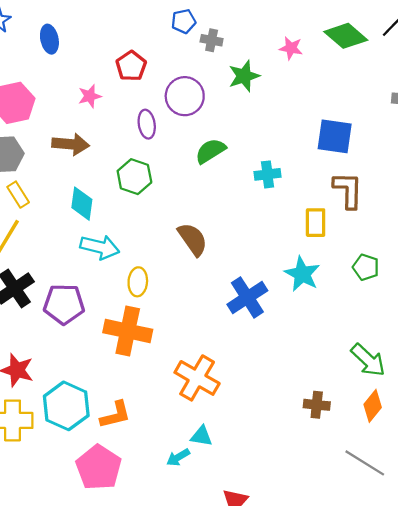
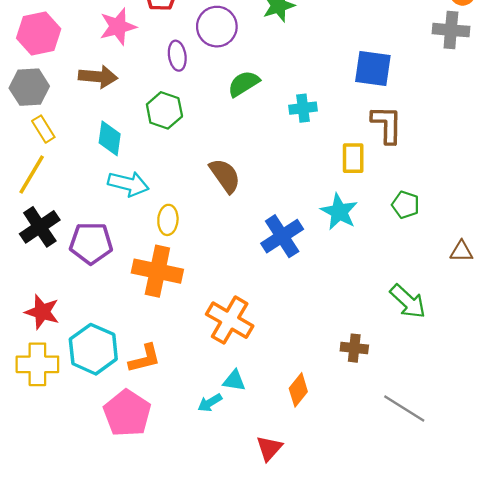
pink star: (90, 96) -> (118, 27), size x1.5
orange diamond: (373, 406) -> (298, 390), moved

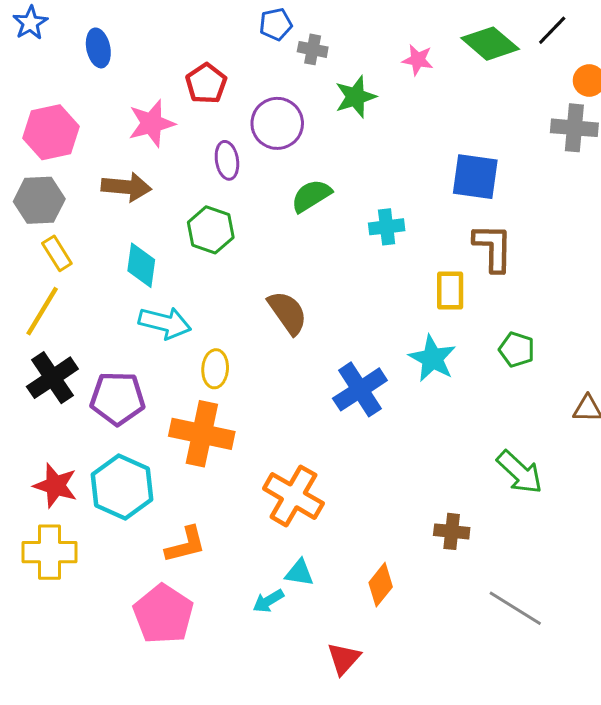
cyan hexagon: (93, 349) -> (122, 487), moved

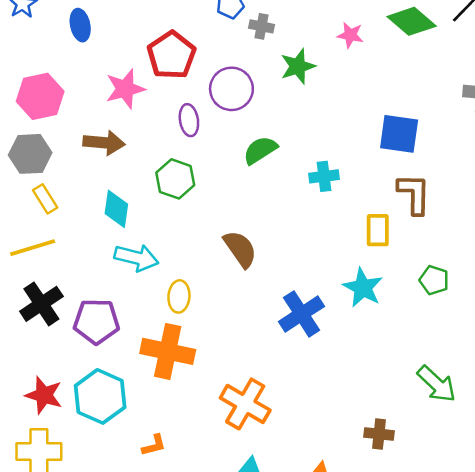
red pentagon: (206, 83) -> (171, 55), size x1.4
yellow line: (42, 311) -> (33, 248), turned 42
orange L-shape: (186, 545) -> (154, 445), size x0.7

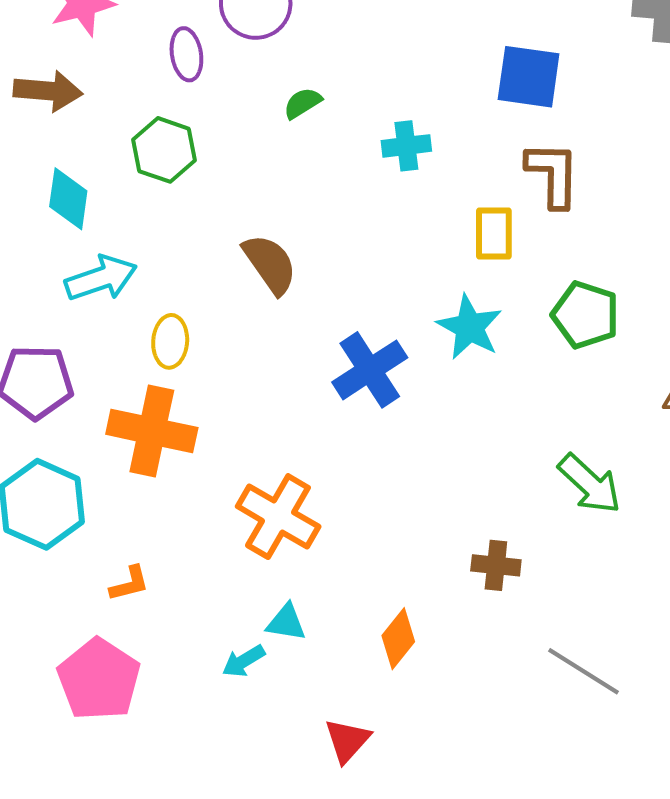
green semicircle: (260, 150) -> (303, 103), size x0.7
cyan arrow: (136, 258) -> (101, 278), turned -33
green pentagon: (434, 280) -> (586, 315), size x1.4

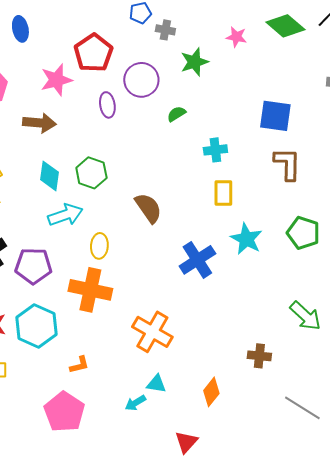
green semicircle: (303, 103) -> (176, 114), moved
green hexagon: (164, 150) -> (91, 173), moved
yellow rectangle: (494, 233) -> (223, 193), moved

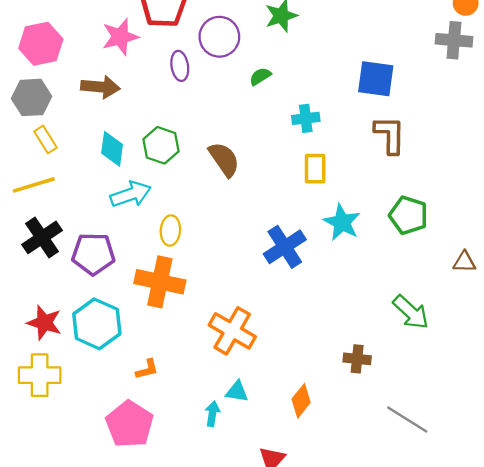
brown semicircle: (148, 208) -> (224, 159), moved
cyan arrow: (135, 403) -> (212, 414), turned 130

